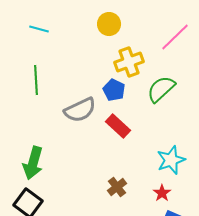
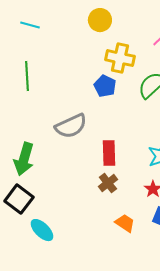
yellow cross: (129, 62) -> (120, 58), turned 32
gray semicircle: (80, 110) -> (71, 126), moved
red rectangle: (118, 126) -> (109, 153), moved, turned 45

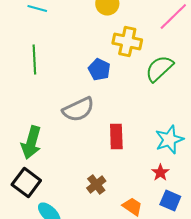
blue pentagon: (105, 86) -> (99, 70), moved
brown cross: (108, 183) -> (96, 184), moved

